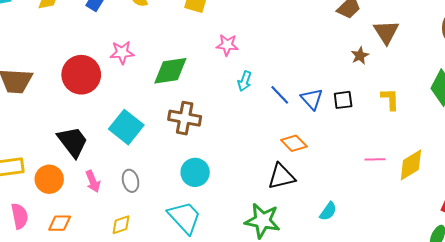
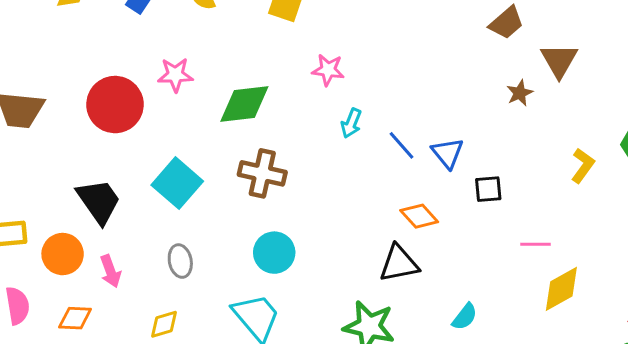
yellow L-shape: (390, 99) -> (583, 166), moved, turned 35
black square: (343, 100) -> (488, 189), moved
yellow diamond: (411, 165) -> (561, 289), moved
pink arrow: (93, 181) -> (110, 271), moved

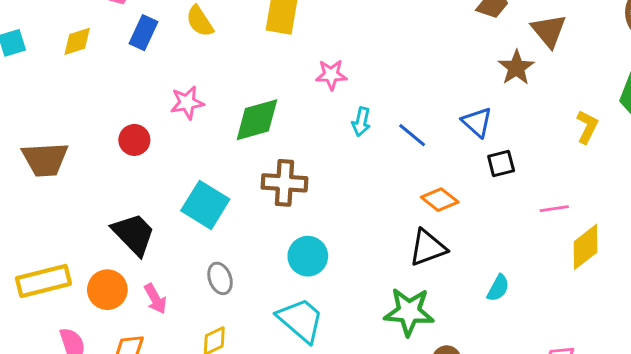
brown star: (520, 93) -> (516, 68), size x1.4
red circle: (115, 105) -> (134, 140), size x0.6
blue triangle: (448, 153) -> (477, 122), moved

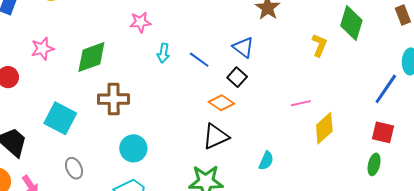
black square: (501, 163) -> (237, 77), moved, turned -30

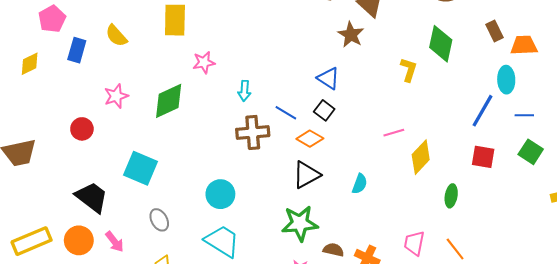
pink star: (140, 22) -> (204, 62), moved
blue line: (199, 60) -> (286, 113), moved
brown cross: (114, 99) -> (253, 132), moved
cyan semicircle: (266, 161) -> (360, 184), moved
green ellipse: (374, 164) -> (451, 196), moved

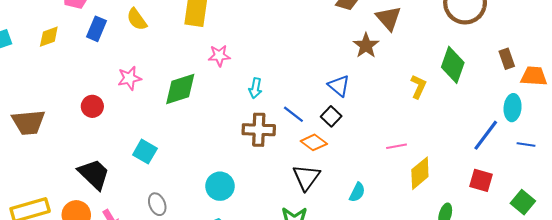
green square: (531, 152) -> (523, 202), moved
cyan square: (141, 168) -> (145, 152), size x0.7
black triangle: (306, 175) -> (306, 177), turned -32

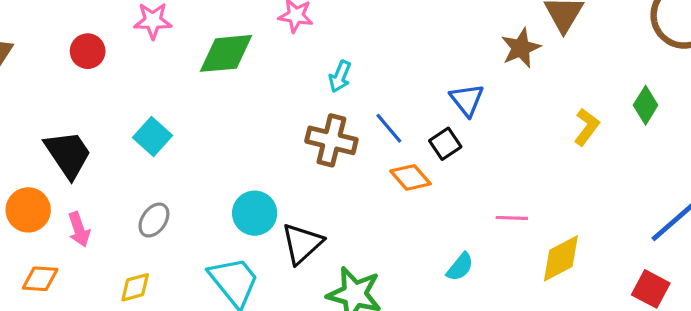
green diamond: (453, 65) -> (646, 105), size x0.7
pink line: (397, 146) -> (512, 218), moved
black triangle: (306, 177) -> (302, 243), moved
gray ellipse: (157, 204) -> (154, 220), turned 45

